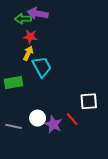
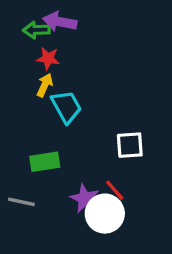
green rectangle: (14, 83) -> (45, 162), moved
white square: (89, 101) -> (130, 145), moved
white circle: (38, 118) -> (105, 214), moved, size x1.5

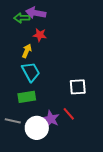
red star: (48, 58) -> (40, 35), moved
cyan trapezoid: (66, 107) -> (31, 72), moved
white circle: (105, 214) -> (37, 128), moved

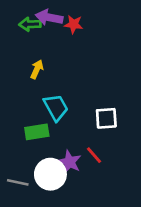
red star: (40, 35) -> (74, 24), moved
cyan trapezoid: (31, 72) -> (56, 107), moved
gray line: (13, 121) -> (18, 182), moved

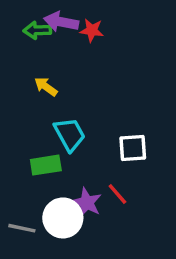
yellow arrow: (37, 69) -> (46, 87), turned -78

